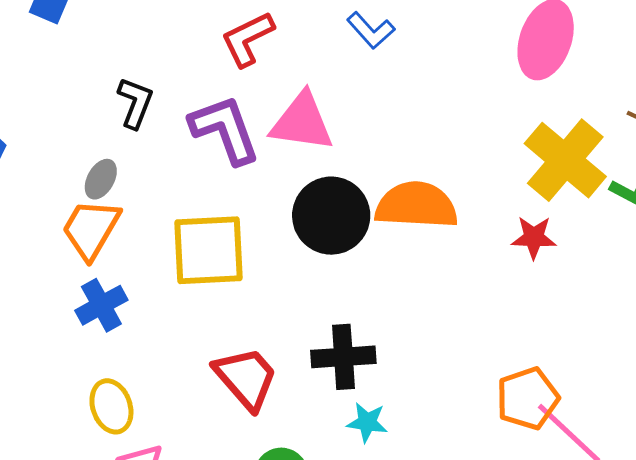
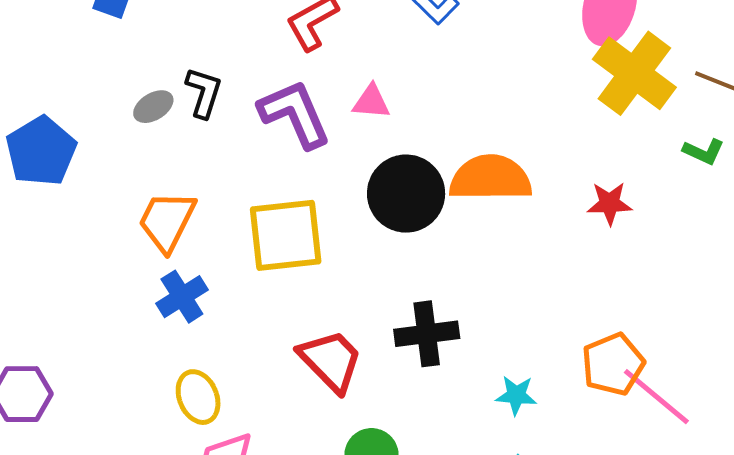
pink triangle: (302, 122) -> (371, 102), size x0.6
yellow cross: (565, 160) -> (634, 73), moved
gray ellipse: (101, 179) -> (153, 107), moved, turned 33
cyan star: (367, 422) -> (516, 395), moved

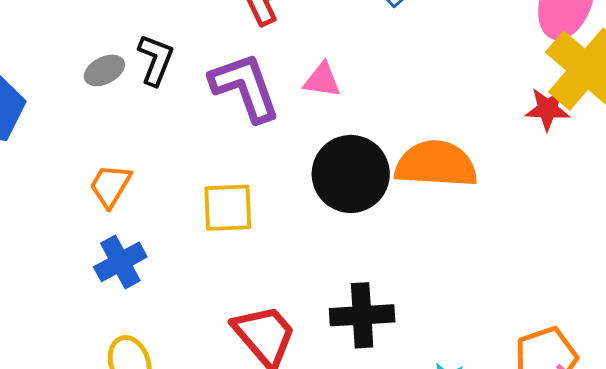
red star: (610, 203) -> (547, 109), moved
orange trapezoid: (167, 221) -> (110, 186), size x0.7
yellow square: (286, 235) -> (228, 208), size x0.7

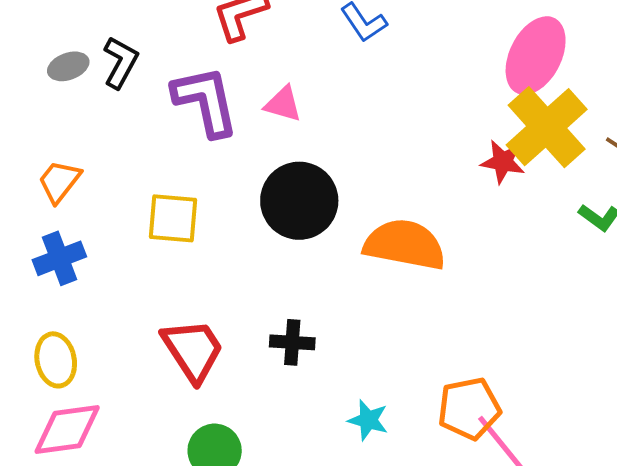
orange semicircle: (436, 164) -> (405, 245), moved
black cross: (362, 315) -> (292, 342), size x0.7

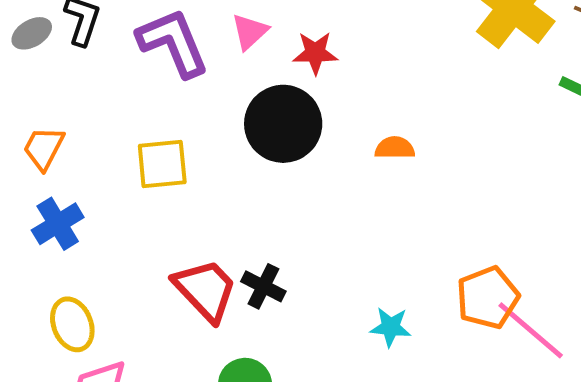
pink triangle: (283, 104) -> (250, 32), turned -48
red star: (503, 162) -> (315, 53), moved
orange semicircle: (405, 245) -> (395, 148), size x0.5
black cross: (292, 342) -> (263, 286), moved, turned 33

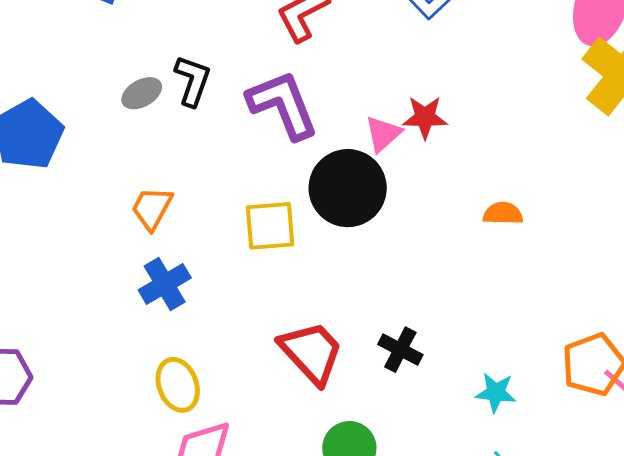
pink triangle: (250, 32) -> (383, 134), moved
black circle: (283, 124) -> (348, 188), moved
black cross: (263, 286) -> (400, 350), moved

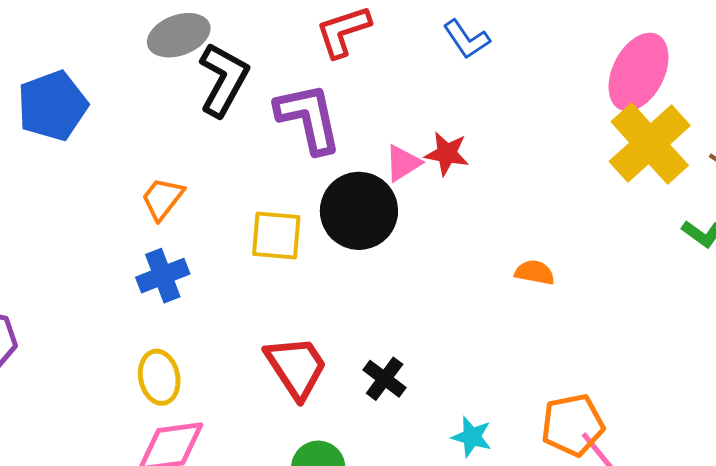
black L-shape: (193, 81) -> (223, 80), size x1.4
gray ellipse: (142, 93) -> (179, 35), moved, size x1.5
orange semicircle: (503, 213) -> (535, 272), moved

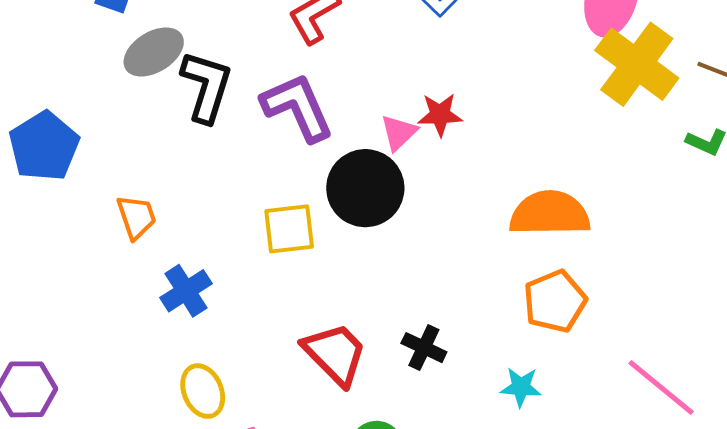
orange trapezoid: (163, 199) -> (136, 217), moved, turned 135
orange semicircle: (535, 272) -> (550, 213), size x2.0
orange pentagon: (573, 425) -> (555, 301), moved

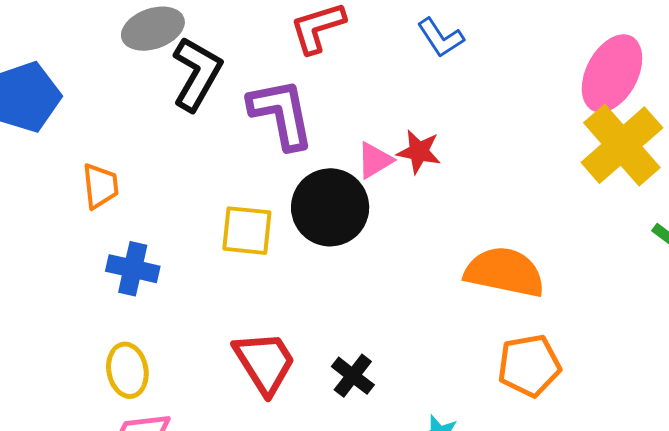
blue cross: (186, 291) -> (133, 269), turned 33
orange pentagon: (555, 301) -> (529, 366), moved

